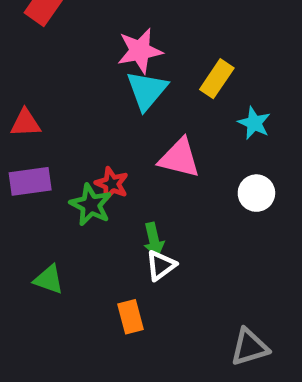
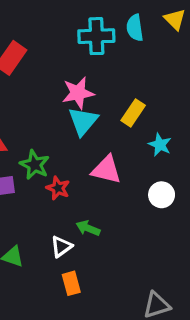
green star: (91, 205) -> (35, 165), moved
green arrow: (154, 240) -> (88, 228), turned 125
white triangle: (161, 265) -> (61, 247), moved

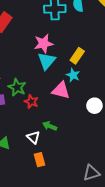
cyan star: (160, 145) -> (73, 75), moved
white triangle: (61, 247) -> (33, 137), turned -40

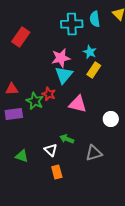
cyan star: (73, 75) -> (90, 52), moved
red star: (31, 102) -> (49, 94), moved
gray triangle: (91, 173) -> (94, 153), moved

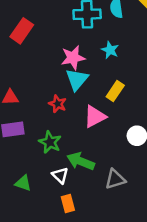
yellow rectangle: (94, 70) -> (115, 91), moved
green star: (35, 101) -> (50, 142), moved
pink triangle: (78, 104) -> (95, 117), turned -42
green arrow: (67, 139) -> (81, 161), size x1.5

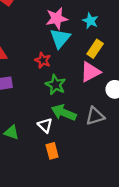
cyan star: (110, 50) -> (90, 21), moved
pink triangle: (95, 117) -> (90, 72), moved
green star: (50, 142) -> (56, 85), moved
gray triangle: (115, 179) -> (95, 116), moved

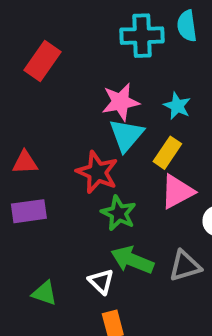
yellow rectangle: (95, 49) -> (167, 153), moved
red star: (43, 60) -> (97, 172), size x1.5

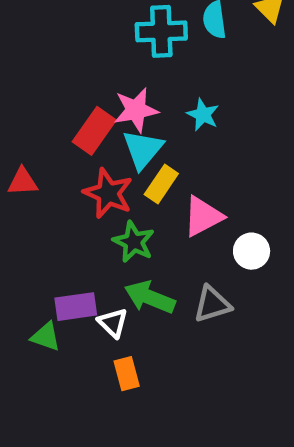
red rectangle: (43, 61) -> (94, 131), moved
yellow rectangle: (167, 153) -> (161, 184), moved
purple rectangle: (29, 211) -> (76, 307), moved

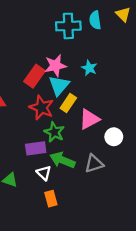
purple rectangle: (76, 307) -> (36, 148), moved

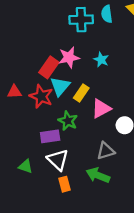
cyan triangle: (59, 85) -> (60, 86), moved
red star: (41, 108) -> (41, 96), moved
green arrow: (62, 160) -> (98, 175), moved
white triangle: (44, 173) -> (58, 160), size x1.5

